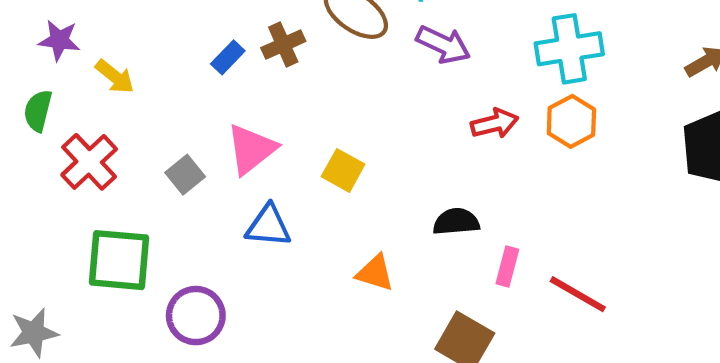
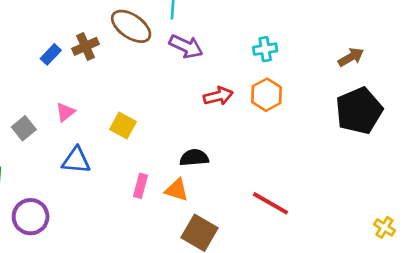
cyan cross: (569, 49) -> (265, 49), size x0.6
pink triangle: (251, 149) -> (65, 112), size x0.6
pink rectangle: (507, 266) -> (140, 186), moved
orange triangle: (375, 273) -> (177, 190), moved

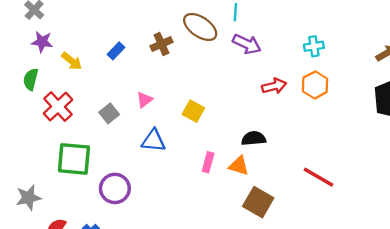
blue rectangle: (51, 54) -> (116, 51), moved

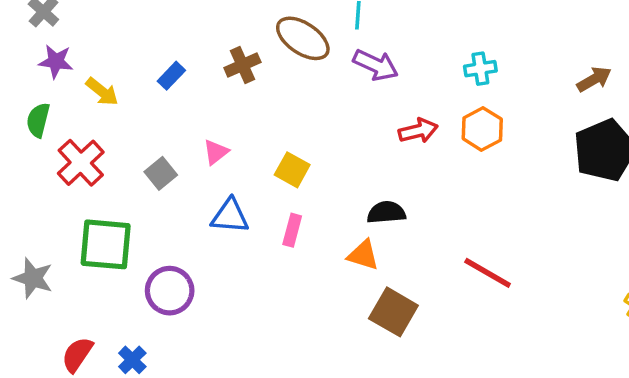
pink rectangle: (208, 162) -> (292, 230), moved
gray star: (28, 198) -> (33, 278), moved, turned 30

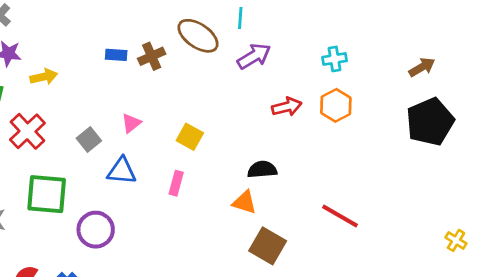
purple arrow: (376, 65) -> (254, 56), turned -56
blue rectangle: (171, 76) -> (116, 55), moved, turned 50
yellow arrow: (102, 92) -> (44, 77), turned -52
blue triangle: (230, 216) -> (122, 171), moved
pink rectangle: (292, 230) -> (176, 183), moved

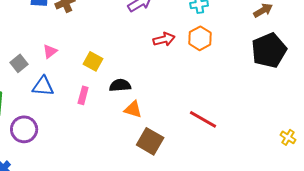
black semicircle: (262, 170) -> (120, 85), moved

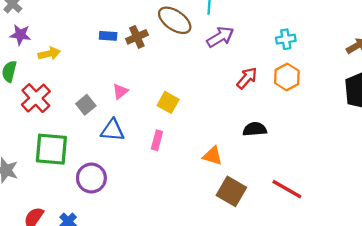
red arrow: (164, 39) -> (247, 78), turned -35
black semicircle: (120, 85) -> (255, 129), moved
red line: (203, 119) -> (287, 189), moved

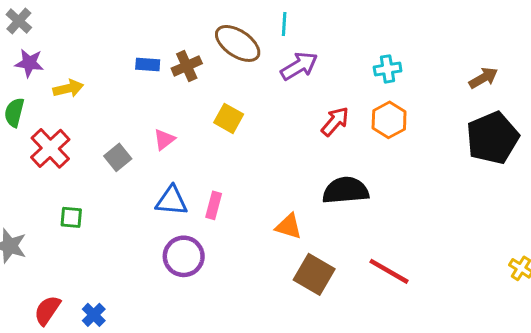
yellow square: (168, 102) -> (229, 118), moved
black semicircle: (255, 129) -> (346, 190), size x1.4
blue triangle: (112, 130) -> (172, 201), moved
green square: (51, 149) -> (71, 217), size x0.5
purple circle: (91, 178) -> (184, 256), moved

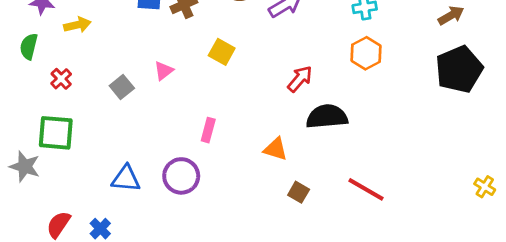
red arrow: (335, 121) -> (300, 79), moved
red cross: (50, 148) -> (61, 79), size x0.6
blue triangle: (172, 201) -> (126, 179), moved
green square: (71, 217) -> (56, 133), moved, size x1.8
brown square: (314, 274) -> (299, 192), size x0.6

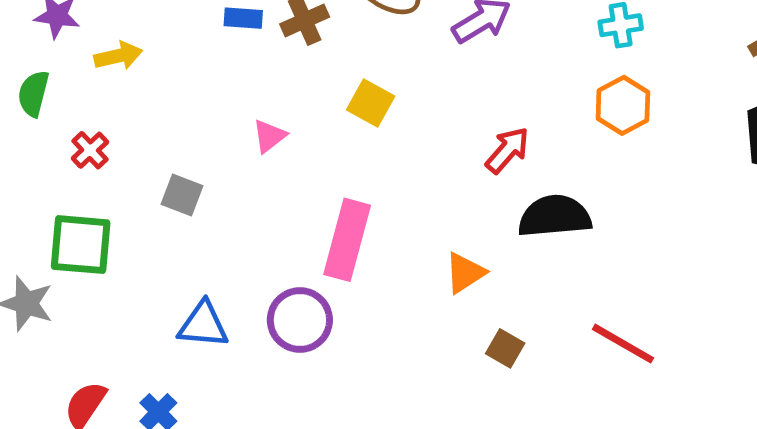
gray square: (122, 87) -> (182, 195), moved, turned -30
pink rectangle: (208, 130) -> (347, 240), size x1.8
orange triangle: (276, 149) -> (465, 273), turned -50

